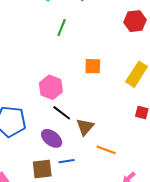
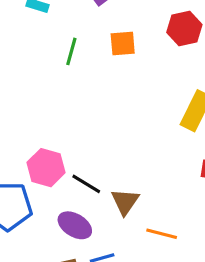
orange square: (93, 66) -> (123, 43), moved
pink hexagon: (51, 87) -> (46, 168), moved

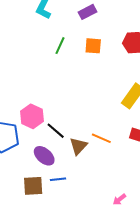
orange line: (162, 234) -> (101, 138), moved

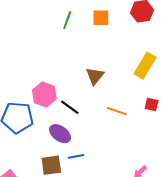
brown triangle: (78, 146) -> (95, 76), moved

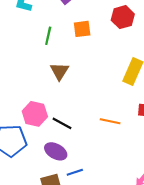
brown triangle: (95, 76) -> (59, 71), moved

